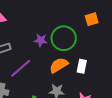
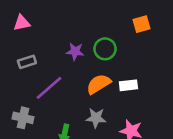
green circle: (64, 38) -> (105, 49), size x0.7
white rectangle: (82, 66) -> (128, 85), turned 72

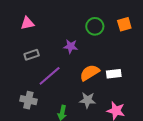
green circle: (105, 49) -> (95, 26), moved

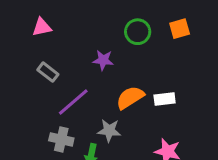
gray rectangle: (32, 55) -> (48, 72), turned 56
gray cross: (28, 100) -> (61, 139), moved
gray star: (87, 100) -> (109, 130), moved

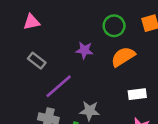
orange semicircle: (130, 98) -> (123, 57), moved
white rectangle: (165, 99) -> (137, 94), moved

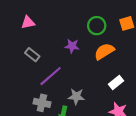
white rectangle: (137, 94) -> (116, 83), turned -32

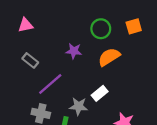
white rectangle: (116, 83) -> (100, 93), moved

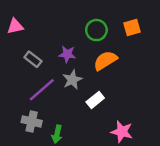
gray rectangle: (30, 60) -> (33, 59), moved
gray star: (78, 106) -> (72, 80), moved, turned -30

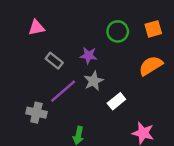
orange semicircle: (105, 61) -> (151, 66), moved
gray cross: (32, 121) -> (36, 113), moved

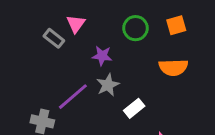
pink triangle: (36, 28) -> (76, 24), moved, turned -42
gray rectangle: (54, 61) -> (54, 38), moved
orange semicircle: (151, 66) -> (173, 67), turned -150

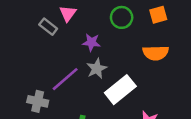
white rectangle: (134, 108) -> (120, 90), size x1.6

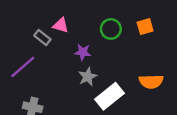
pink triangle: (68, 14) -> (61, 25), turned -49
orange semicircle: (156, 53) -> (151, 82), moved
purple line: (65, 79) -> (23, 67), moved

